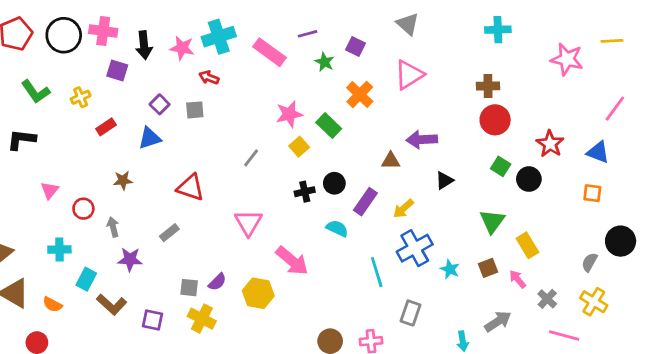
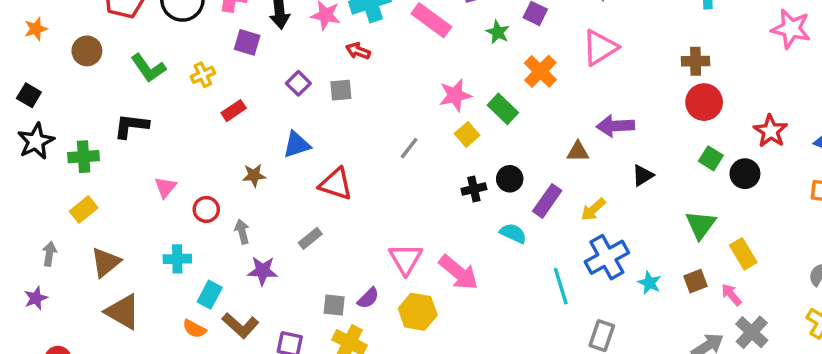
blue triangle: (150, 138) -> (297, 145), moved
pink triangle: (248, 223) -> (406, 259), moved
gray cross: (547, 299) -> (752, 332), moved, size x1.4
orange semicircle: (52, 304) -> (194, 329), moved

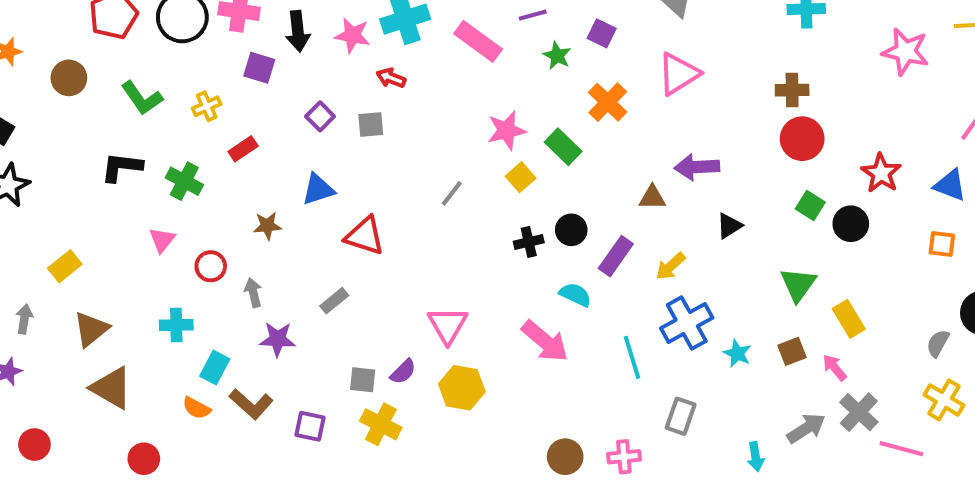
green cross: (84, 157) -> (184, 181), moved, turned 32
pink arrow: (459, 273) -> (545, 341), moved

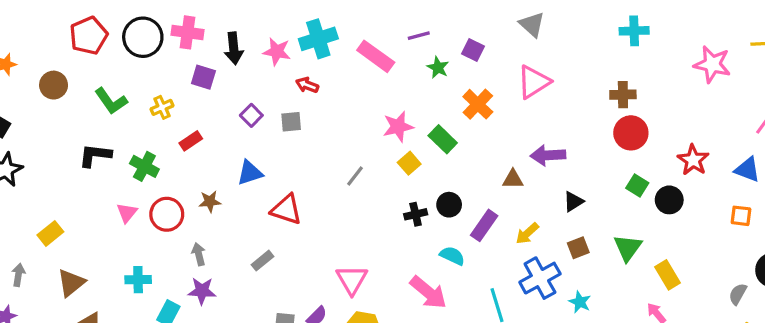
red circle: (211, 266) -> (167, 214), moved, size x1.4
purple star: (278, 339) -> (202, 291), moved
brown square: (792, 351) -> (578, 248), moved

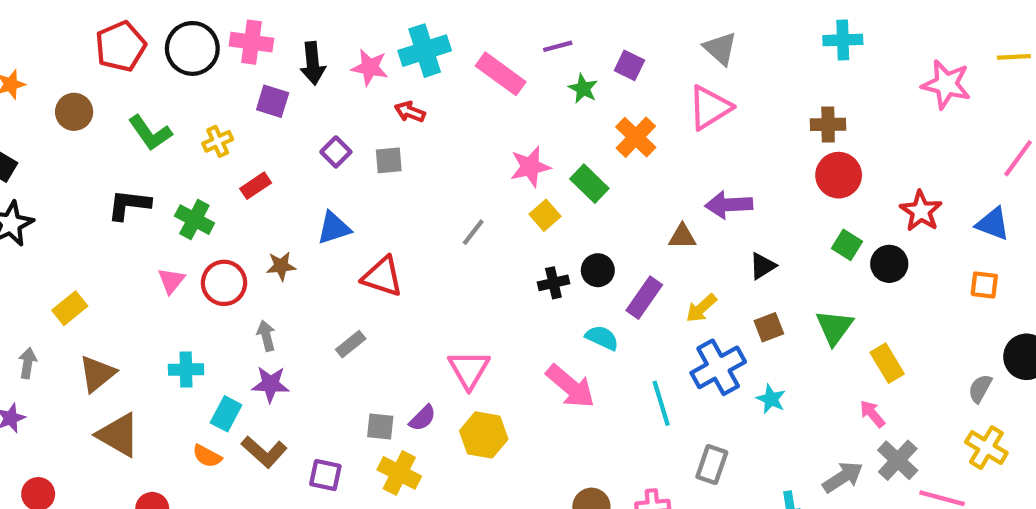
gray triangle: (532, 24) -> (720, 48), moved

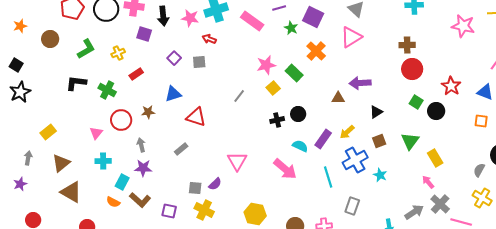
purple square: (629, 65) -> (313, 17), size x1.5
green L-shape: (150, 133) -> (86, 49), turned -85
pink triangle: (171, 281) -> (96, 133), moved
purple rectangle: (644, 298) -> (323, 139), moved
yellow hexagon: (484, 435) -> (255, 214), moved

